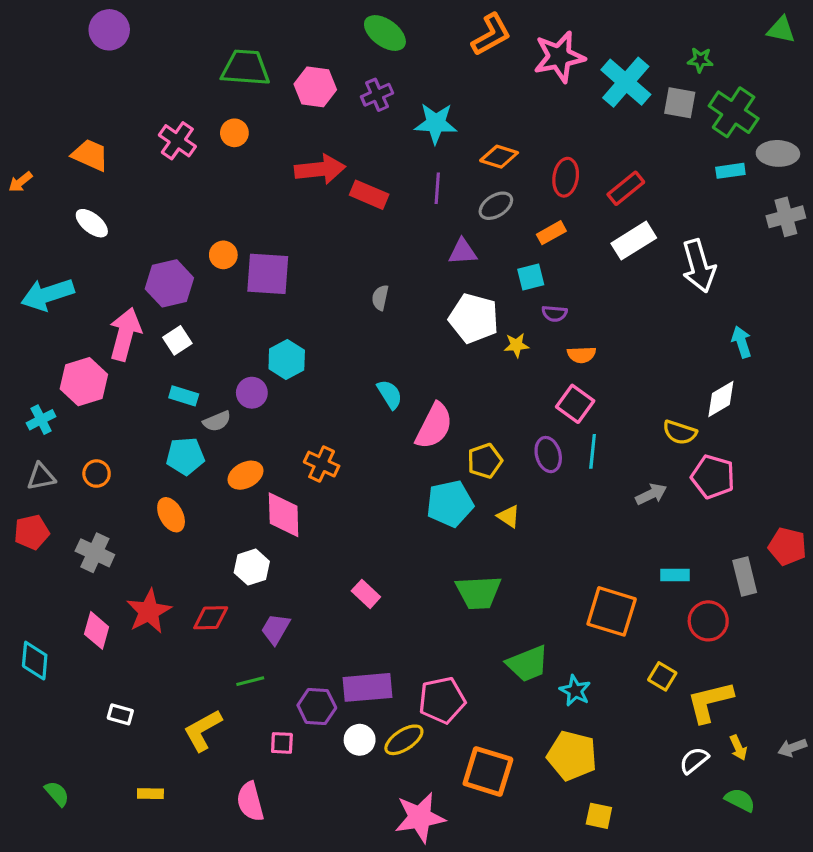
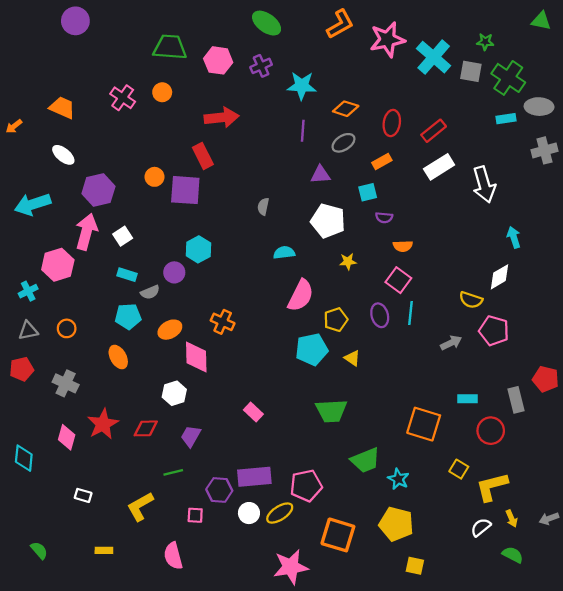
red rectangle: (369, 195) -> (203, 156), moved, turned 40
purple hexagon: (169, 283) -> (98, 190), moved
yellow star: (516, 345) -> (348, 261), moved
cyan semicircle: (390, 394) -> (284, 253), moved, turned -65

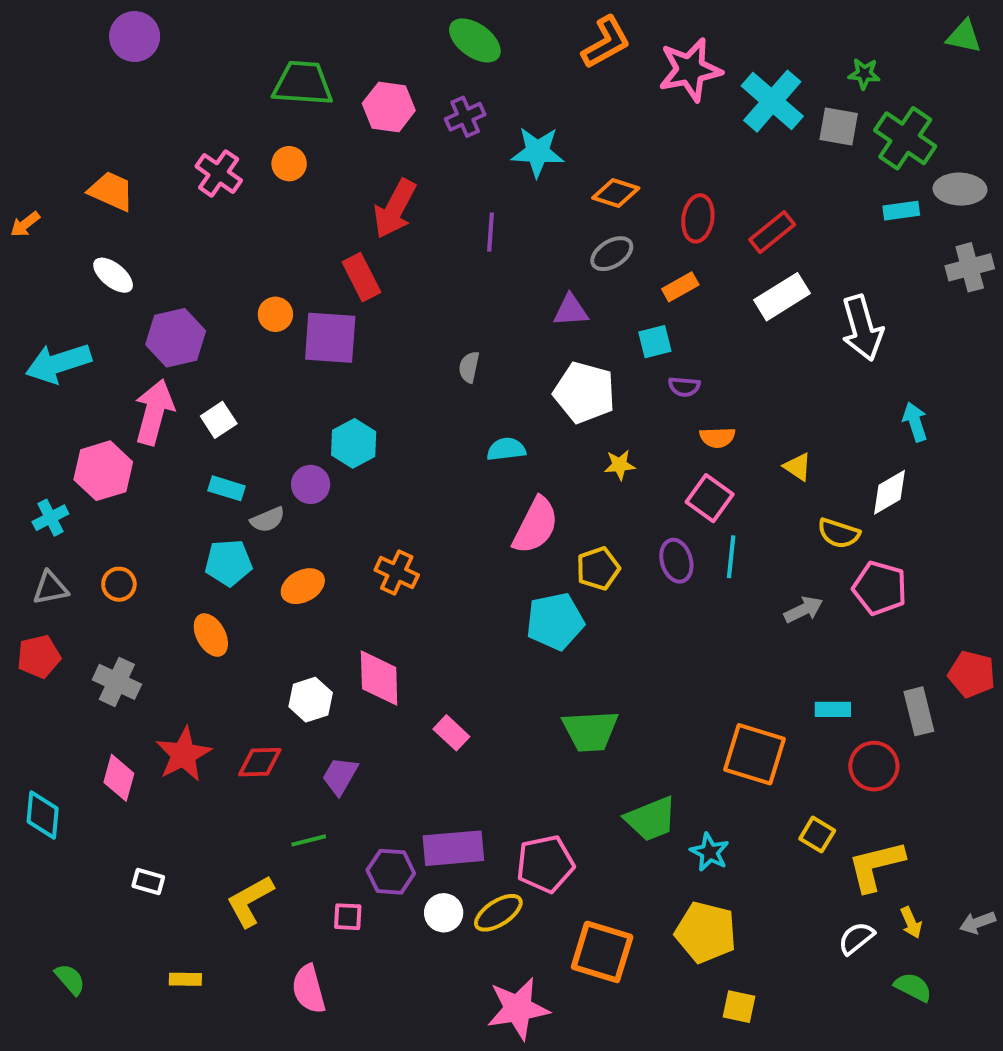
red arrow: (222, 118) -> (395, 209), turned 124
purple line: (303, 131) -> (491, 232), moved
pink diamond: (196, 357) -> (379, 678), moved
yellow triangle: (352, 358) -> (798, 467), moved

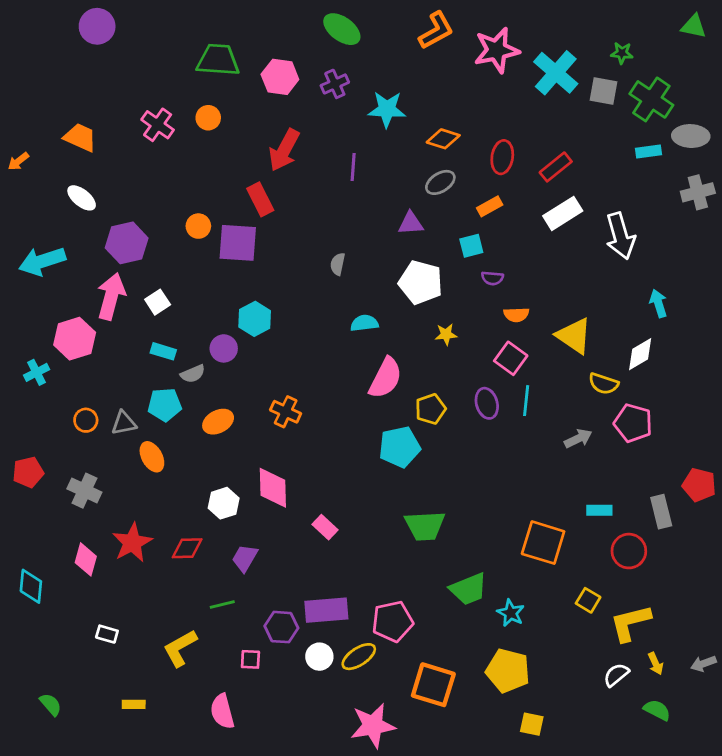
yellow triangle: (798, 467) -> (574, 336), size x1.8
gray triangle: (50, 588) -> (124, 423), moved

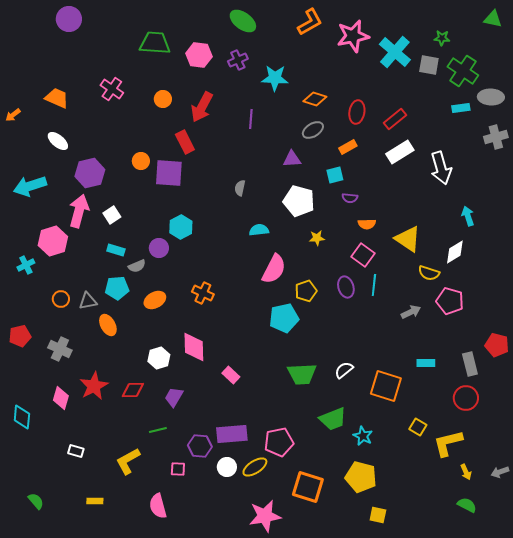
orange circle: (208, 118) -> (163, 99), moved
red circle: (629, 551) -> (466, 398), moved
white semicircle: (616, 675) -> (344, 370), moved

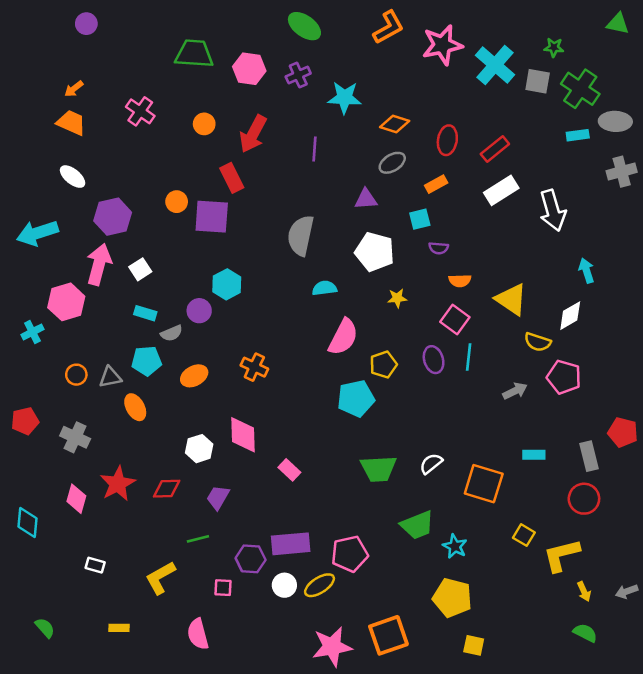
purple circle: (69, 19) -> (86, 24), size x0.7
orange arrow: (13, 115) -> (74, 89), moved
gray semicircle: (240, 188) -> (301, 235), size x2.0
orange square: (308, 487) -> (388, 635), moved, turned -36

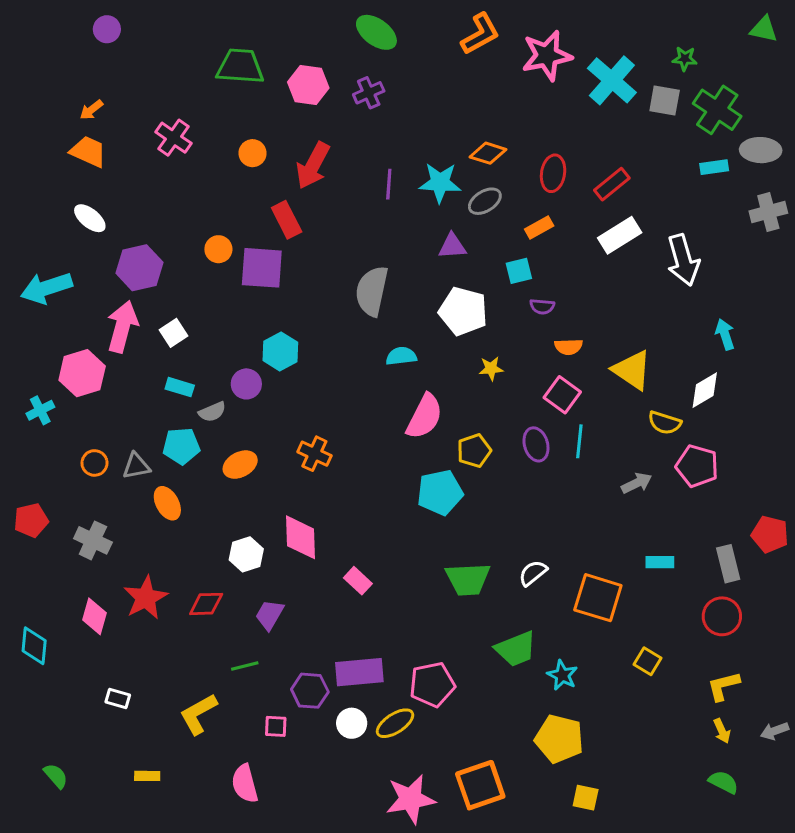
cyan star: (345, 98) -> (440, 183), moved
yellow L-shape: (561, 555) -> (723, 686), moved, size x0.7

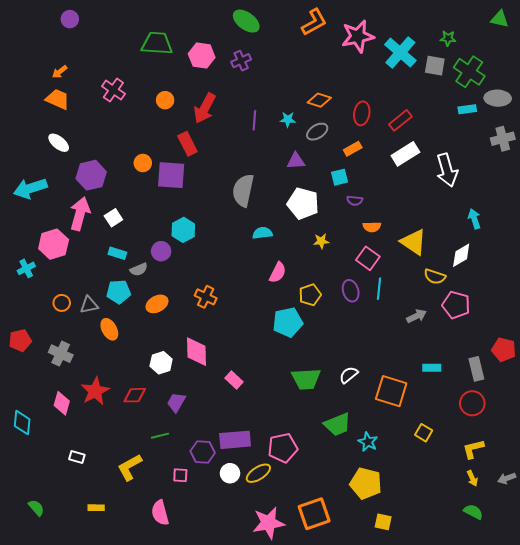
cyan star: (440, 183) -> (288, 119), size x0.6
pink semicircle: (424, 416) -> (278, 272), size x0.7

